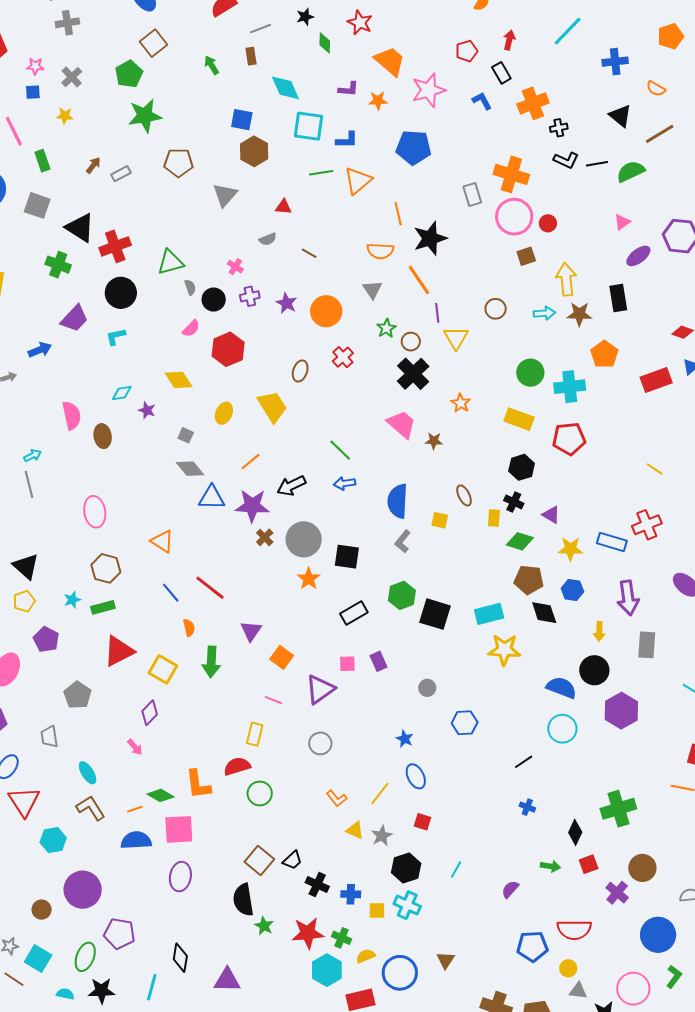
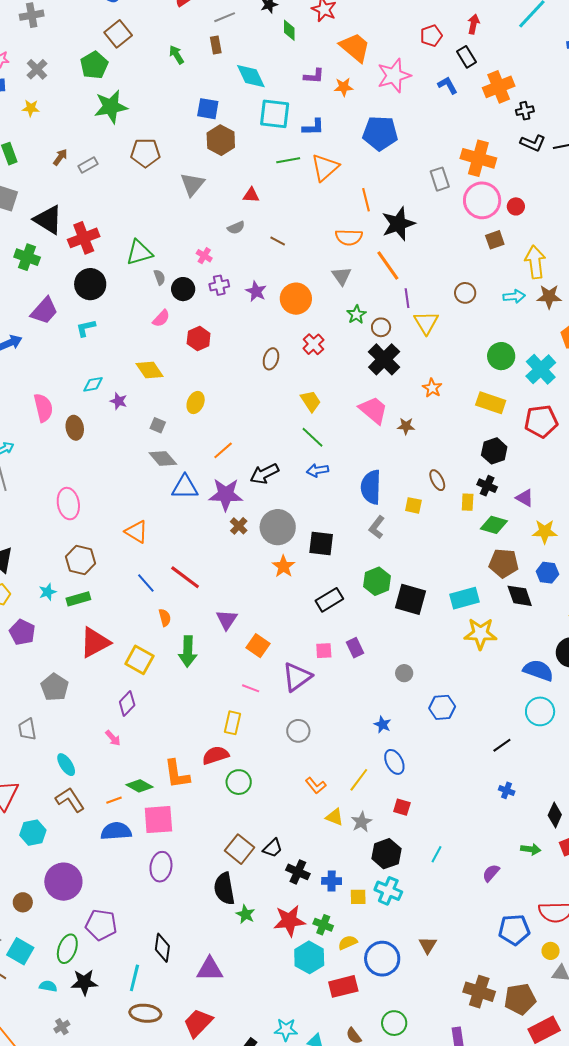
red hexagon: (228, 349) -> (199, 339), size x0.7
cyan cross: (570, 387) -> (541, 369), turned -36
yellow trapezoid: (272, 407) -> (311, 401), moved, size x0.7

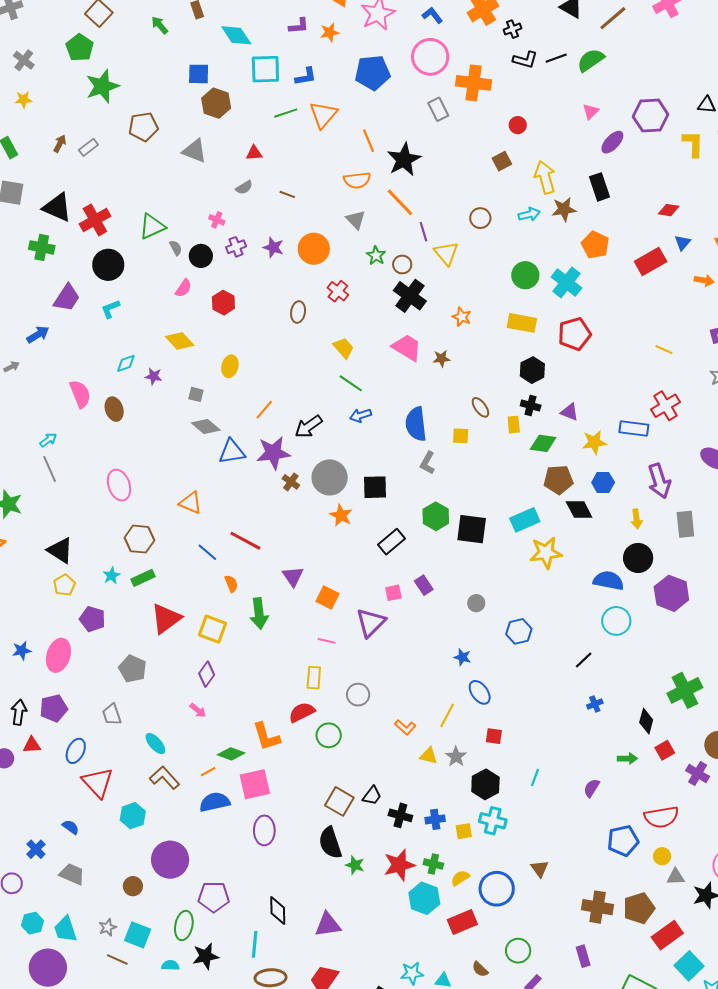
gray triangle: (192, 184) -> (195, 151), turned -40
pink circle: (482, 200) -> (430, 57), moved
gray circle: (298, 731) -> (358, 695), moved
blue cross: (507, 790) -> (595, 704), turned -35

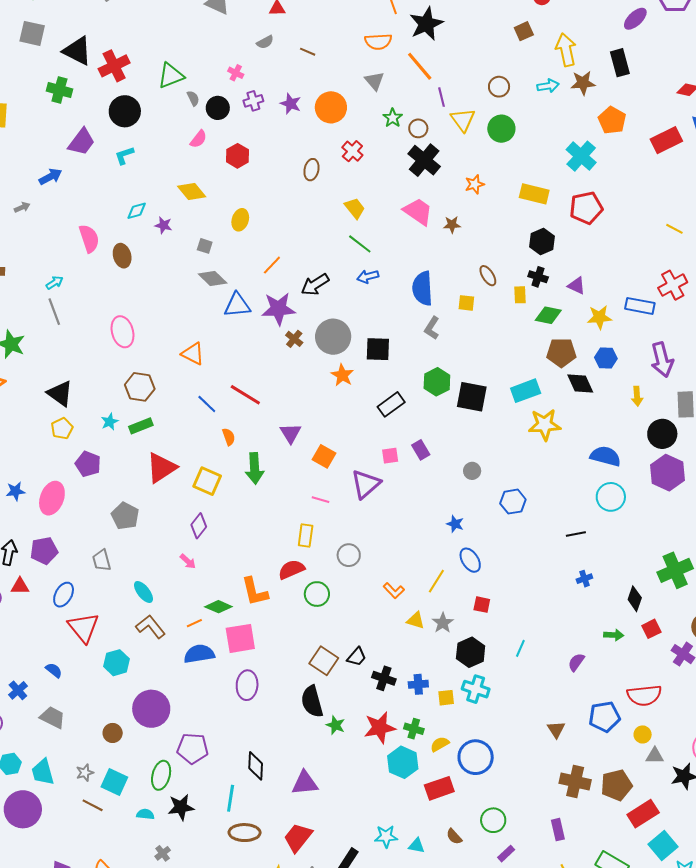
green circle: (525, 275) -> (501, 129), moved
orange star: (462, 317) -> (475, 184), turned 30
black circle: (638, 558) -> (662, 434), moved
black line: (584, 660) -> (576, 534), turned 30
brown triangle: (540, 869) -> (556, 729), moved

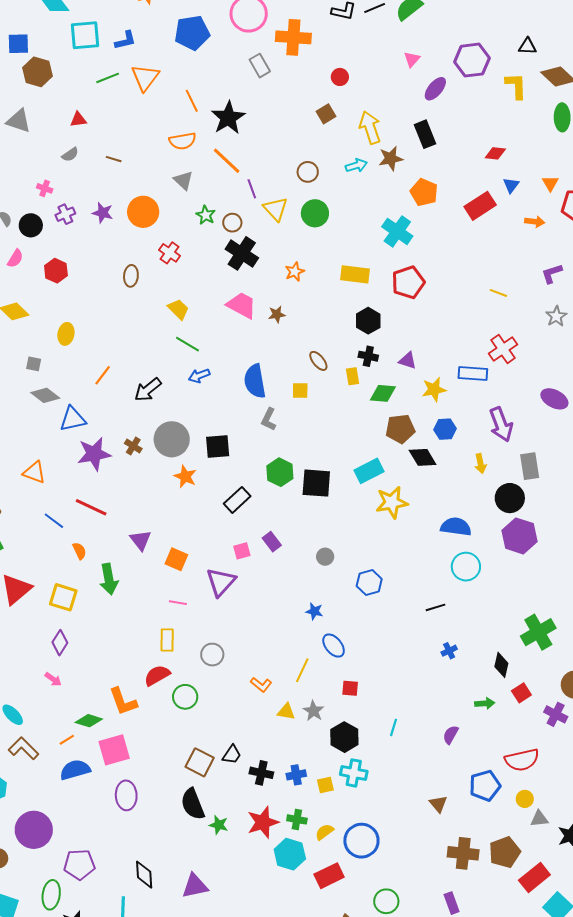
purple star: (278, 309) -> (94, 454), moved

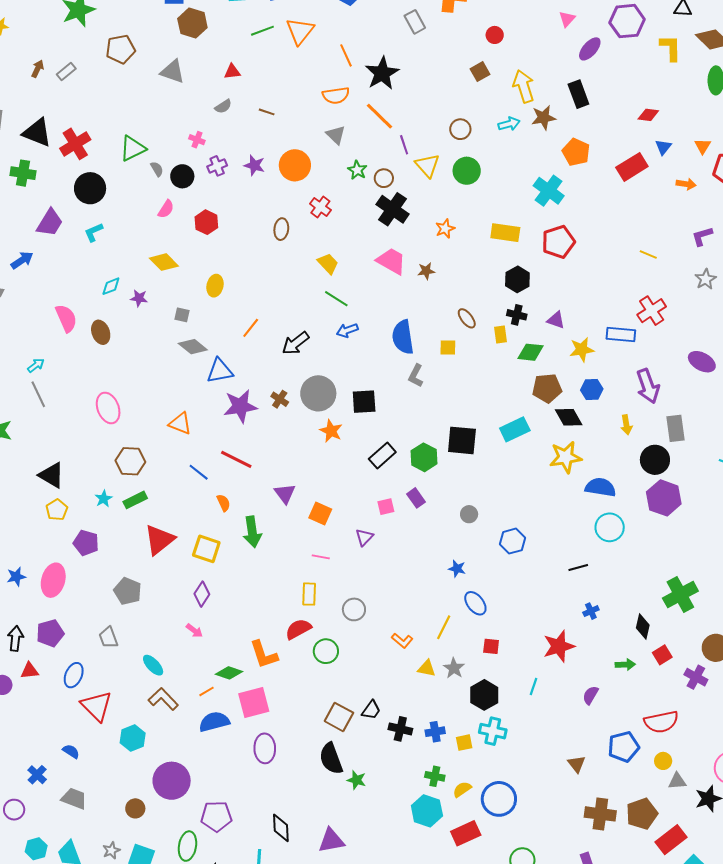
green hexagon: (280, 472) -> (424, 457), moved
yellow star: (392, 502) -> (566, 457), moved
purple triangle: (221, 582) -> (364, 537), size x0.6
red star: (263, 822) -> (559, 646), moved

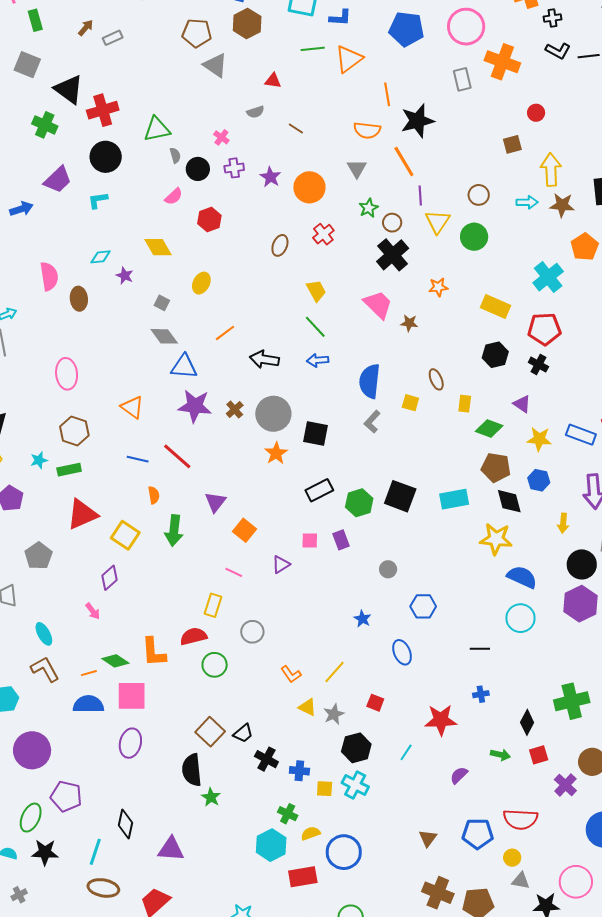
brown pentagon: (121, 49) -> (197, 33), moved
black cross: (517, 315) -> (538, 365), moved
black arrow: (296, 343) -> (264, 359), turned 32
blue line: (199, 472) -> (138, 459), turned -40
blue ellipse: (475, 603) -> (402, 652), moved

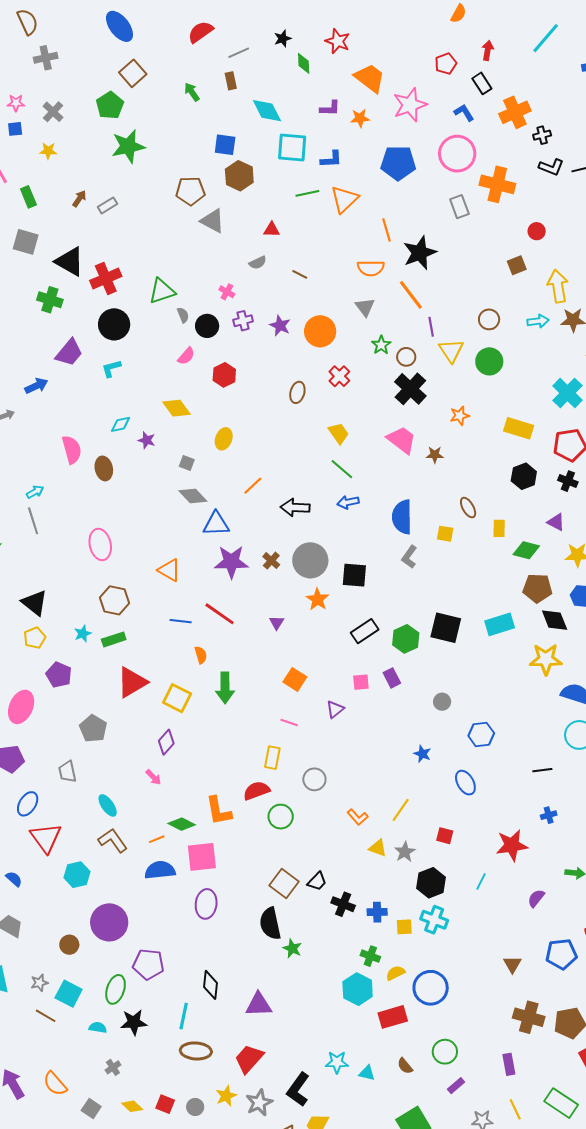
purple triangle: (215, 502) -> (277, 623), moved, size x0.7

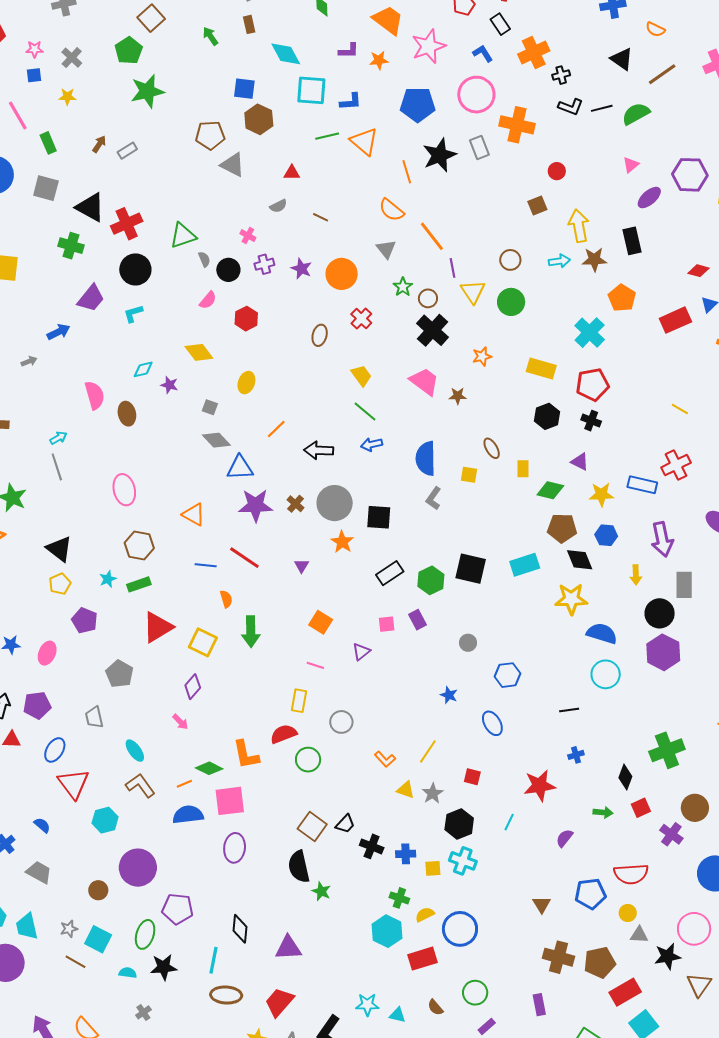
orange triangle: (344, 199) -> (364, 141), turned -36
black star: (420, 253) -> (439, 155), moved
orange semicircle: (371, 268) -> (391, 210), turned 40
pink ellipse: (21, 707) -> (47, 653), size x0.7

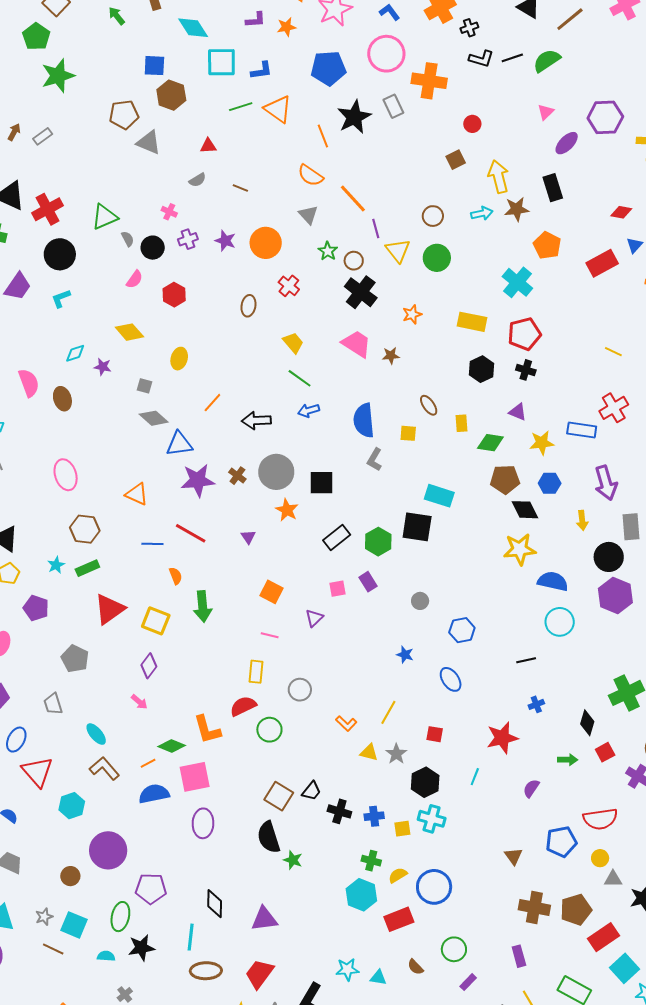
cyan rectangle: (525, 565) -> (439, 496), moved, turned 40

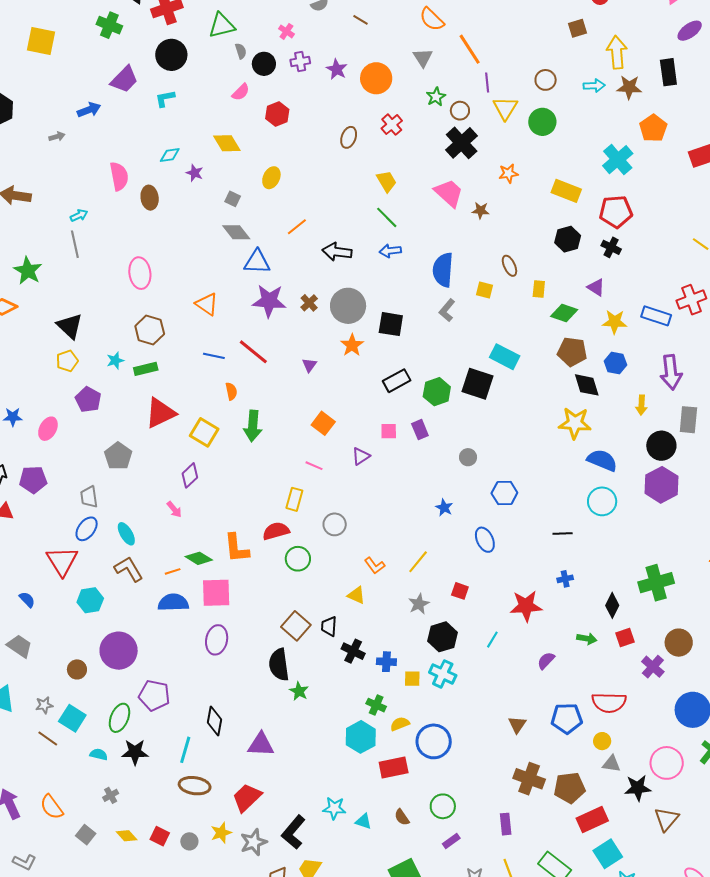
blue ellipse: (16, 740) -> (87, 529), moved
yellow triangle: (369, 752) -> (356, 595), moved
black trapezoid: (311, 791) -> (329, 626), turned 135

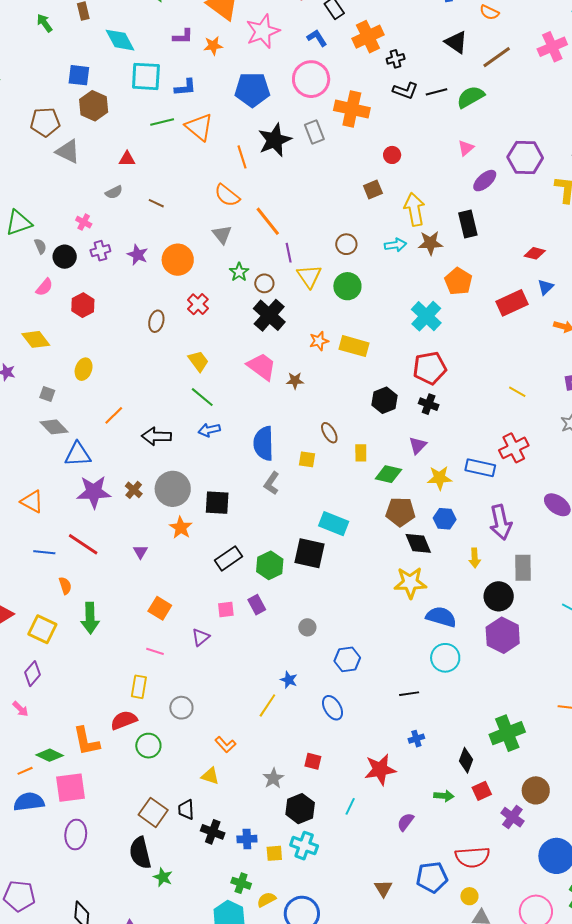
yellow rectangle: (566, 191) -> (354, 346), moved
purple triangle: (596, 287) -> (418, 445), turned 48
yellow line: (418, 562) -> (267, 705), moved

